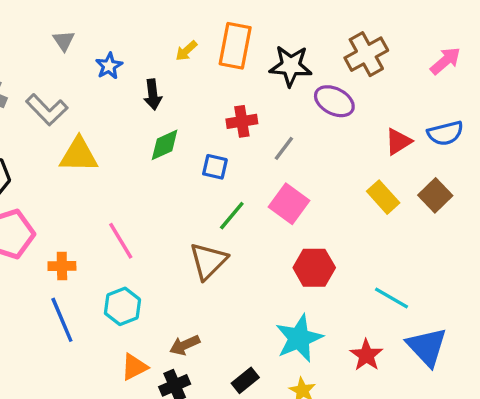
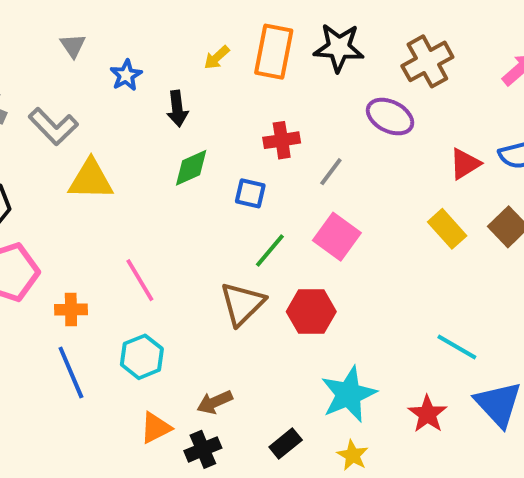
black star: (291, 66) -> (339, 48), moved
red hexagon: (314, 268) -> (311, 312), moved

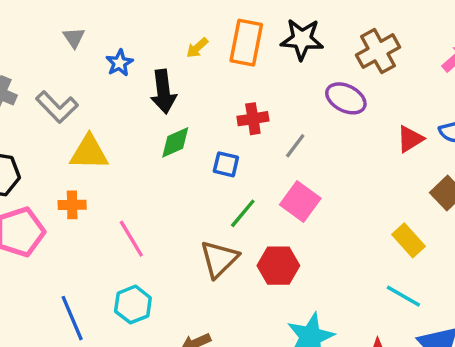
black arrow: (177, 109) -> (163, 92), size x1.4
yellow rectangle: (447, 229) -> (408, 240), moved
orange cross: (71, 310) -> (72, 205), moved

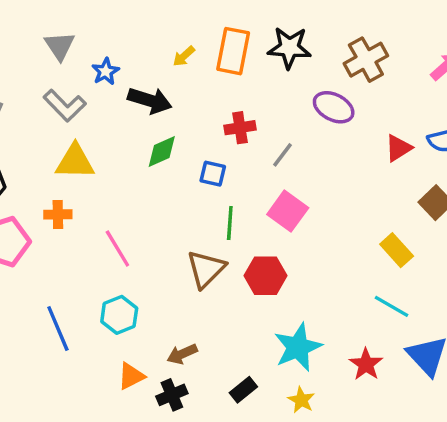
gray triangle: (74, 38) -> (60, 46), size x1.4
black arrow: (163, 92) -> (150, 100), turned -66
gray L-shape: (57, 107) -> (65, 106), moved
green line: (243, 213) -> (230, 223), turned -36

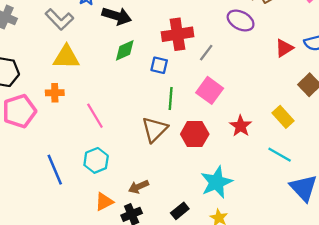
red cross: (240, 128) -> (177, 34), size x1.5
red star: (366, 364) -> (241, 126), moved

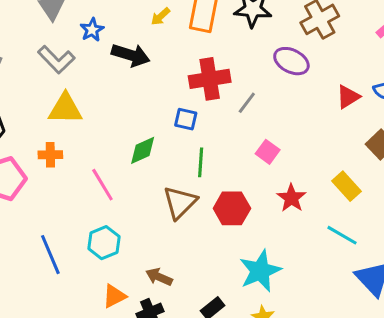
green diamond: (125, 50) -> (143, 150), moved
pink square: (210, 90) -> (268, 152), moved, size x0.7
brown arrow: (138, 187) -> (159, 277), turned 48

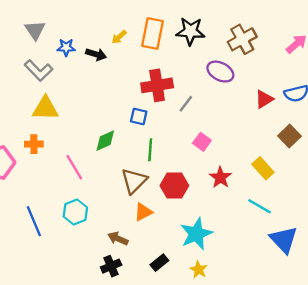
blue star: (92, 30) -> (66, 47), turned 30
black arrow: (131, 55) -> (96, 54), moved, size x0.7
orange triangle: (114, 296) -> (143, 212), moved

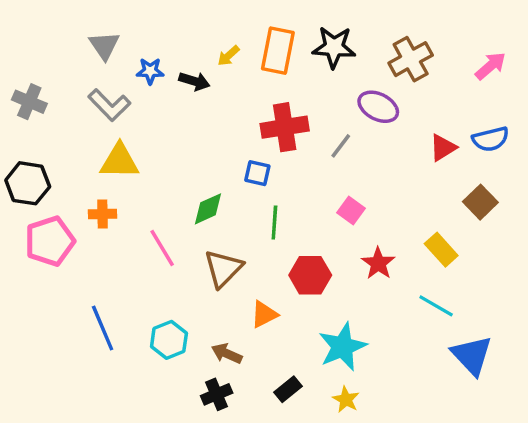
gray line: (186, 104) -> (341, 146), moved
brown triangle: (134, 181) -> (223, 268), moved
cyan hexagon: (75, 212) -> (169, 340), moved

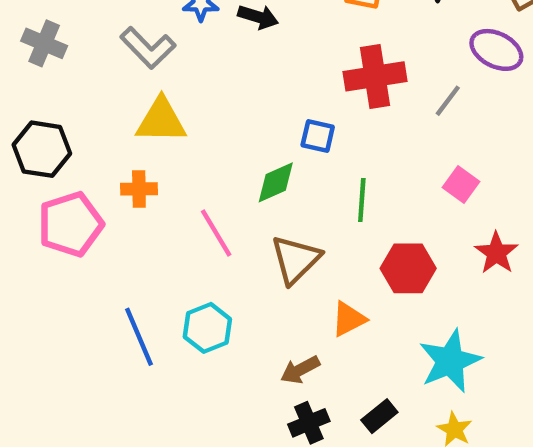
blue square: (257, 173) -> (318, 136), moved
cyan hexagon: (169, 340) -> (207, 328), moved
brown arrow: (227, 354) -> (300, 370), turned -52
black cross: (217, 394) -> (309, 423), moved

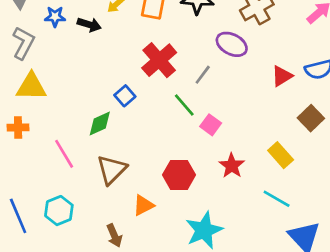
gray L-shape: (148, 48) -> (23, 43), turned -108
red cross: (375, 76) -> (159, 60), turned -32
blue square: (318, 136) -> (125, 96), turned 36
green line: (362, 200) -> (184, 105), moved, turned -45
brown arrow: (300, 370) -> (114, 236), turned -85

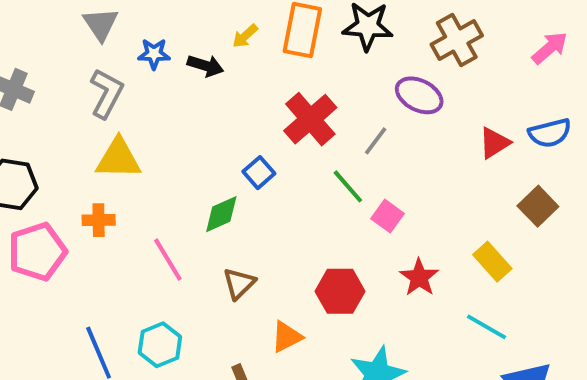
brown triangle: (112, 170) -> (239, 283), size x0.7

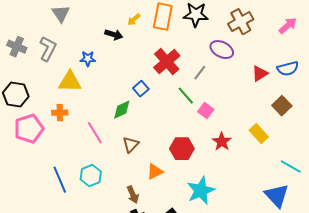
blue star: (154, 54) -> (88, 59), moved
gray L-shape: (107, 93) -> (48, 49), moved
cyan line: (486, 327) -> (291, 167), moved

